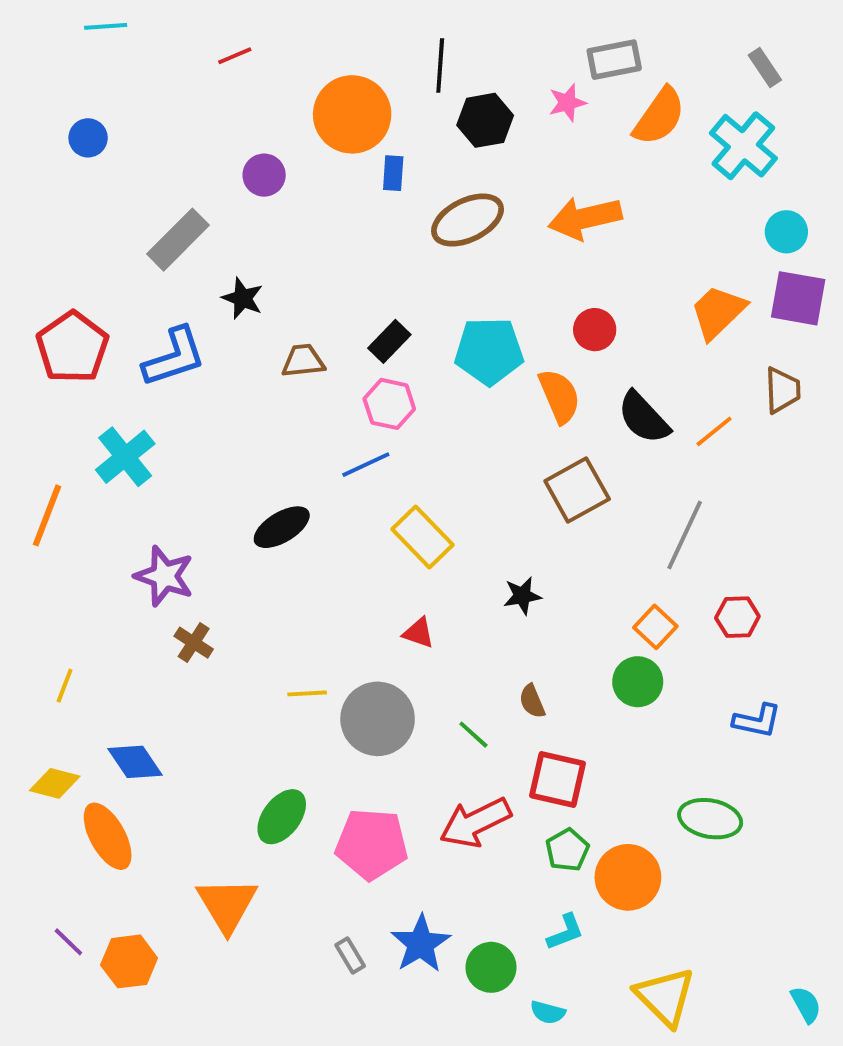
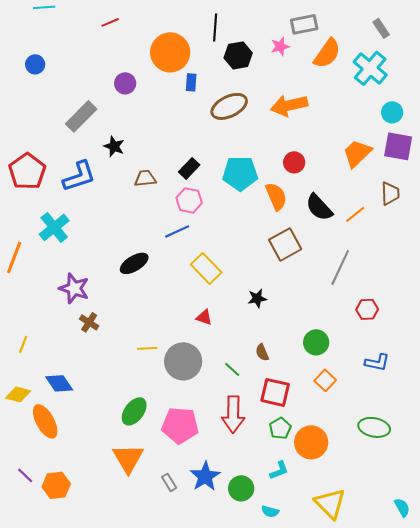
orange square: (655, 627) -> (325, 380), moved
green ellipse: (710, 819) -> (374, 427), moved
red arrow: (475, 823) -> (233, 414), turned -63
orange triangle: (227, 905) -> (128, 458), moved

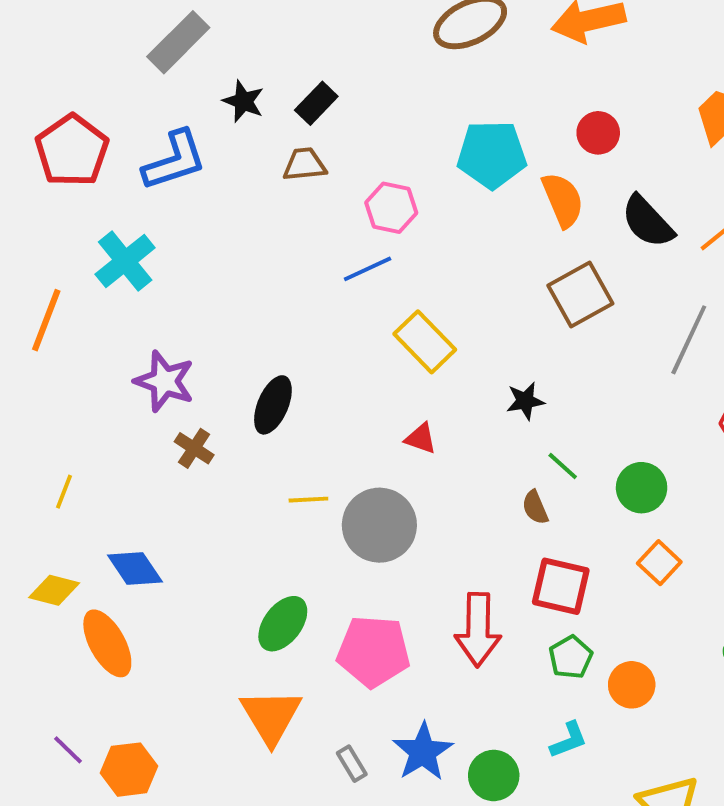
black rectangle: (189, 168) -> (316, 103), moved
black ellipse: (134, 263) -> (273, 405), moved, turned -36
green line: (232, 369) -> (563, 466), moved
orange circle: (311, 442) -> (632, 685), size x0.7

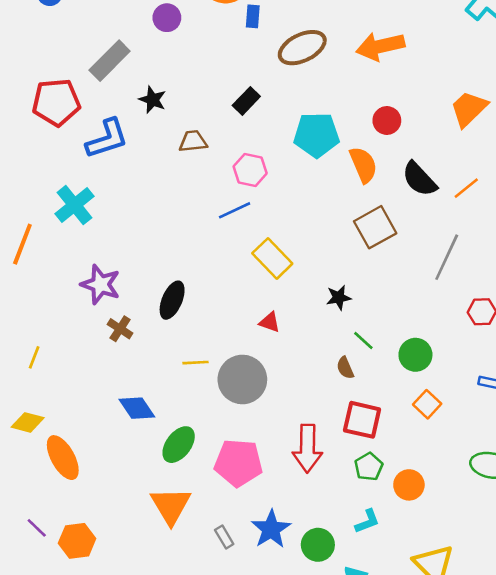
black rectangle: (316, 103) -> (246, 101), moved
red pentagon: (72, 151) -> (56, 102), moved, turned 30
blue diamond: (135, 569) -> (137, 408), moved

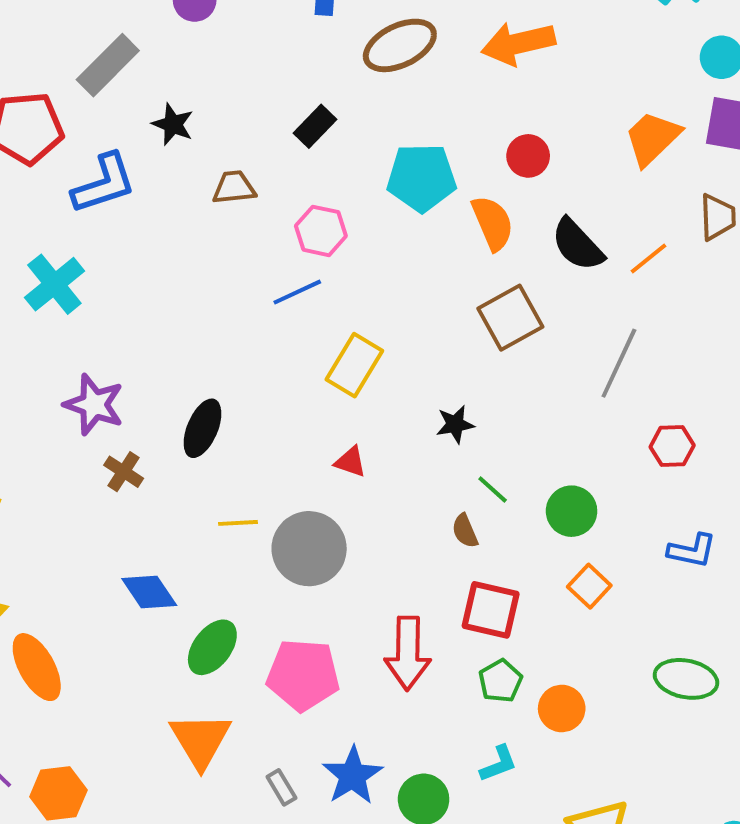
yellow rectangle: (272, 258) -> (354, 365), turned 75

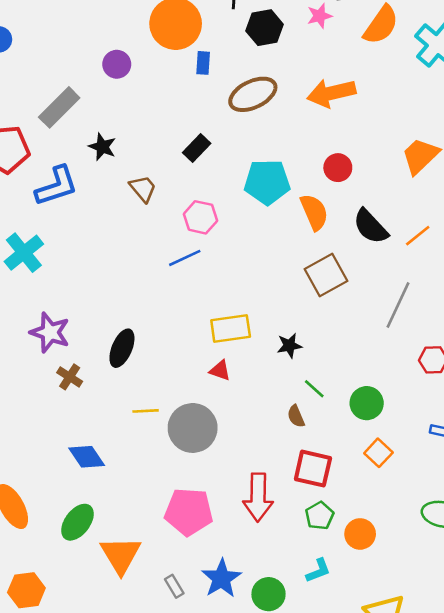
brown trapezoid: (234, 187) -> (143, 189), turned 56
yellow rectangle: (354, 365) -> (231, 329), moved, turned 51
green ellipse: (212, 647) -> (77, 522), moved

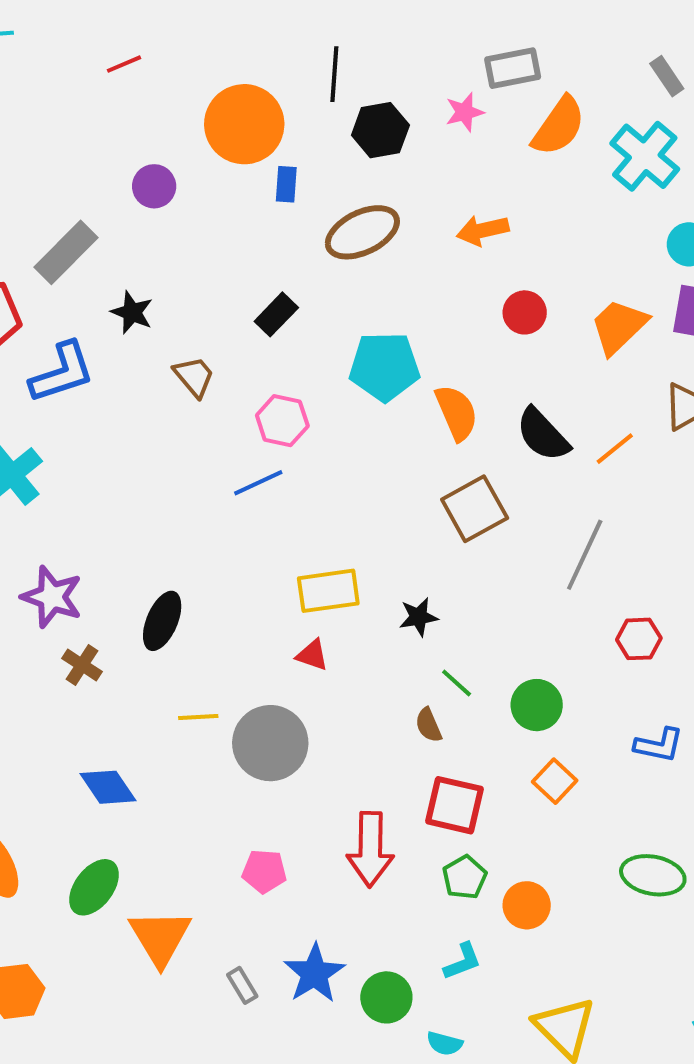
orange arrow: (331, 93) -> (483, 230), size x0.7
red circle: (338, 168) -> (525, 312), moved
pink pentagon: (189, 512) -> (264, 871), size x0.6

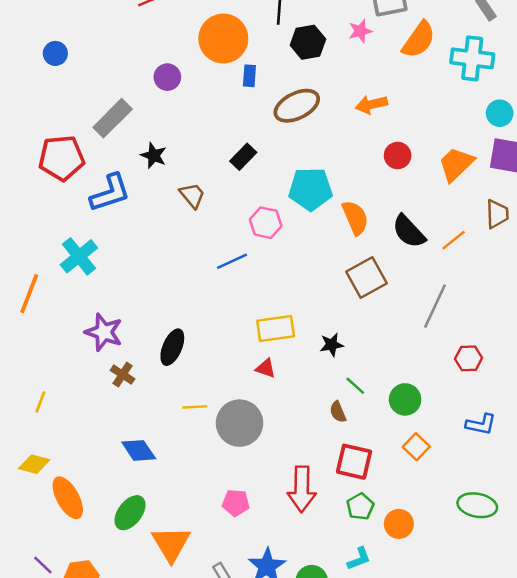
cyan cross: (645, 156) -> (472, 58), turned -33
pink hexagon: (282, 421) -> (266, 223), moved

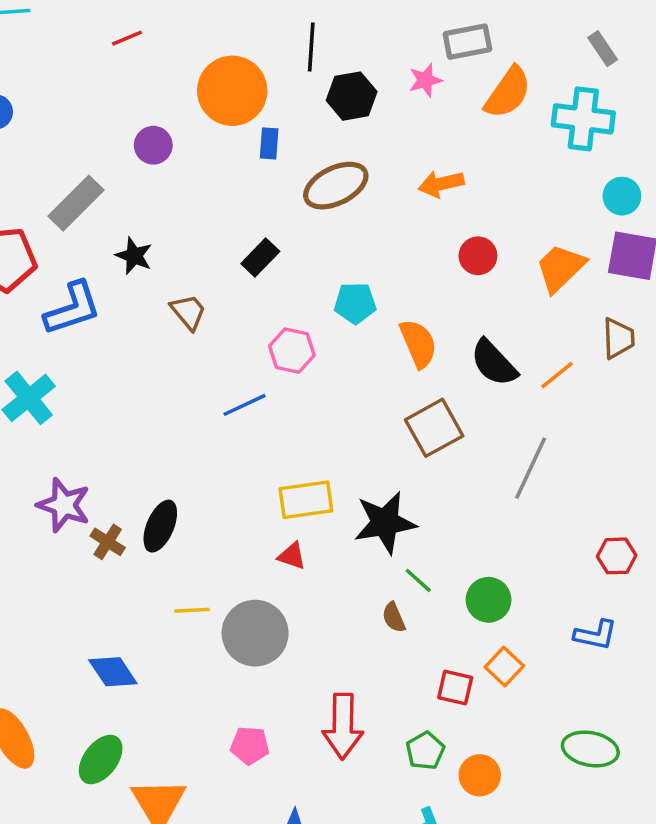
cyan pentagon: (310, 189) -> (355, 303), size x0.7
black star: (332, 345) -> (385, 523), size x1.8
red hexagon: (469, 358) -> (617, 556), moved
brown cross: (123, 375) -> (108, 542), moved
red square: (354, 462) -> (455, 688), moved, size x0.7

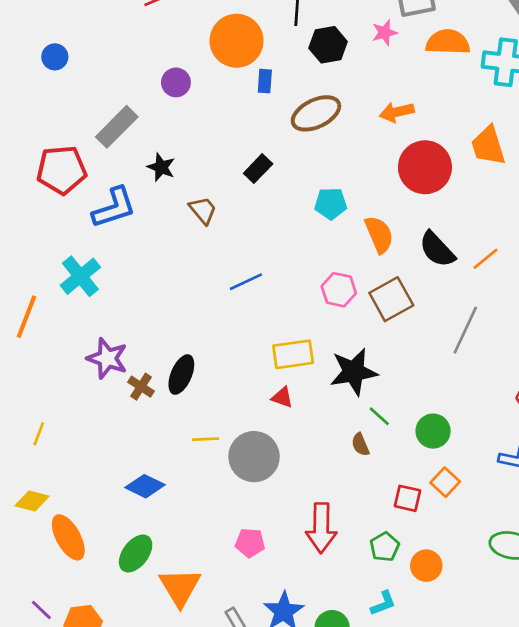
orange semicircle: (508, 93) -> (448, 42), turned -123
red circle: (478, 256) -> (425, 167), size x1.8
orange trapezoid: (560, 268) -> (488, 146), moved, turned -63
pink hexagon: (292, 351) -> (339, 290), moved
blue diamond: (113, 672) -> (145, 486), turned -30

